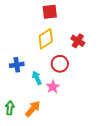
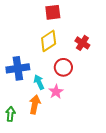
blue cross: (17, 65) -> (18, 68), size x1.5
orange arrow: (33, 109) -> (35, 104), moved, turned -30

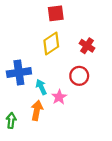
red circle: (63, 67) -> (79, 76), moved

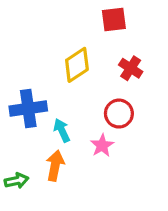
red square: (56, 13) -> (114, 20), moved
pink star: (59, 97) -> (102, 145), moved
green arrow: (11, 120) -> (17, 181), turned 72

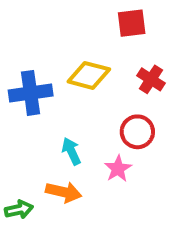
yellow diamond: (77, 65) -> (89, 75), turned 48
blue cross: (28, 109) -> (31, 93), moved
orange arrow: (55, 166) -> (64, 192), turned 92

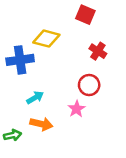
red square: (132, 23) -> (85, 15), turned 30
yellow diamond: (89, 75) -> (46, 39), moved
cyan arrow: (71, 151) -> (35, 98), moved, turned 84

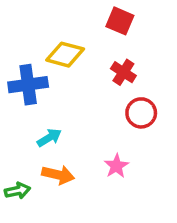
red cross: (98, 51) -> (123, 72), moved
red circle: (89, 85) -> (141, 113), moved
pink star: (77, 109) -> (116, 166), moved

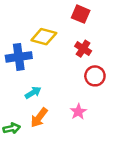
orange arrow: (58, 175) -> (39, 118), turned 114

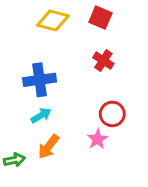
yellow diamond: (44, 37) -> (53, 20), moved
blue cross: (19, 57) -> (40, 80), moved
red circle: (95, 76) -> (112, 114), moved

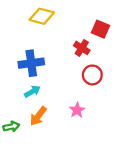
red square: (100, 18) -> (101, 29), moved
red circle: (112, 114) -> (92, 75), moved

